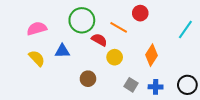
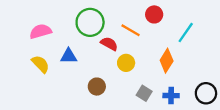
cyan line: (185, 30) -> (186, 32), moved

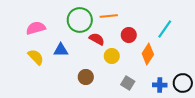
red circle: (154, 14) -> (129, 35), moved
orange line: (131, 30) -> (109, 16), moved, turned -36
blue cross: (171, 96) -> (160, 85), moved

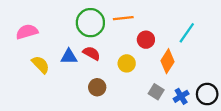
pink semicircle: (36, 28) -> (27, 32), moved
red semicircle: (97, 39) -> (92, 53), moved
gray square: (128, 83) -> (156, 92), moved
blue cross: (160, 85) -> (181, 96), turned -32

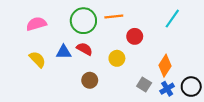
pink semicircle: (27, 32) -> (36, 24), moved
cyan line: (187, 33) -> (172, 19), moved
orange diamond: (167, 61) -> (165, 66), moved

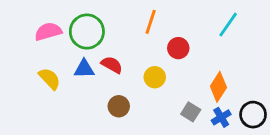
orange line: (114, 16) -> (151, 22), turned -66
green circle: (83, 21) -> (87, 32), moved

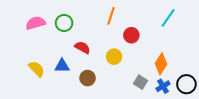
green circle: (87, 32) -> (64, 23), size x0.7
blue triangle: (84, 69) -> (62, 66), moved
yellow semicircle: (50, 79) -> (37, 69), moved

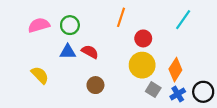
yellow circle: (114, 57) -> (142, 65), moved, size x1.5
blue triangle: (62, 66) -> (68, 52), moved

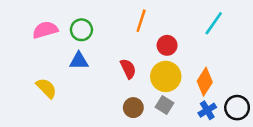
red semicircle: (90, 52) -> (128, 69), moved, turned 35
brown circle: (95, 85) -> (133, 108), moved
gray square: (153, 90) -> (164, 105), moved

